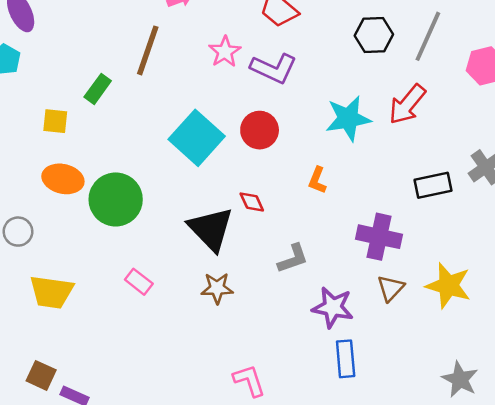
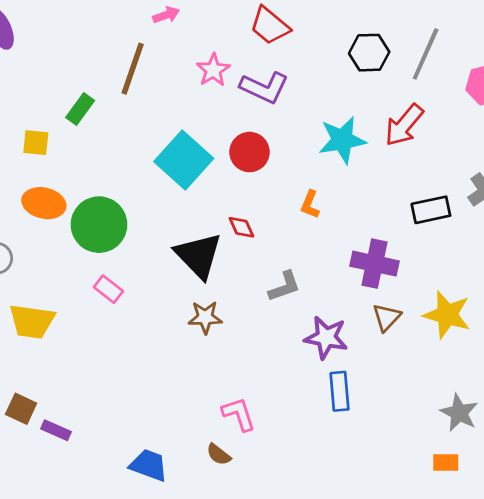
pink rectangle: (139, 282) -> (108, 289), moved

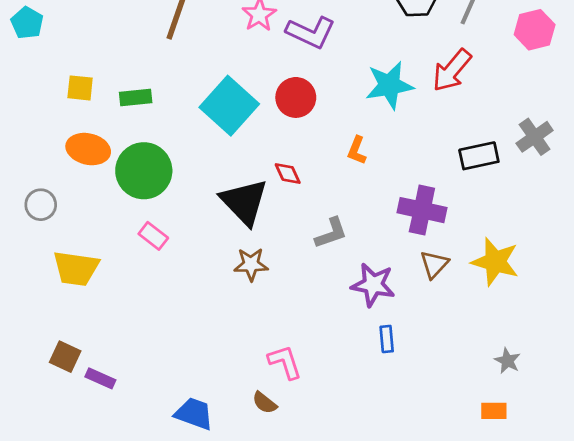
green rectangle: (80, 109) -> (136, 97), moved, turned 48
blue rectangle: (340, 391) -> (387, 339), size x0.7
gray star: (459, 413) -> (507, 361), size x0.7

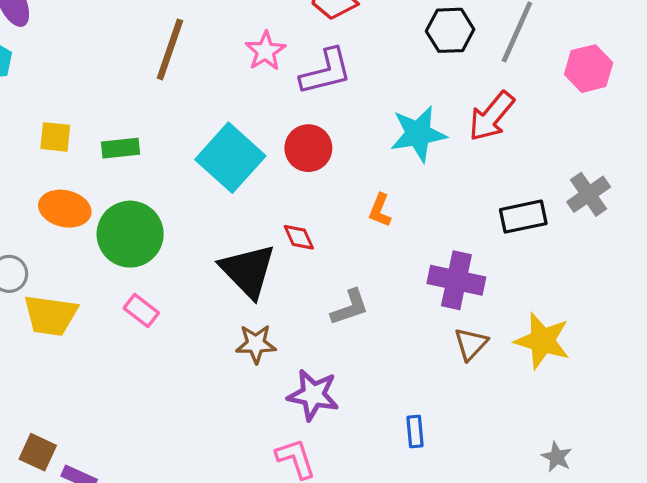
purple L-shape: (311, 32) -> (326, 72), turned -39
yellow trapezoid: (76, 268) -> (50, 315), moved
purple star: (373, 285) -> (313, 395), moved

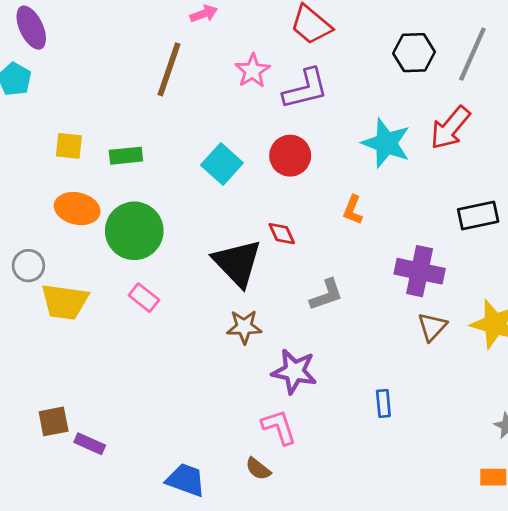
cyan star: (418, 134) -> (386, 143), turned 30
cyan square: (230, 158) -> (222, 164), size x0.7
brown square: (38, 452) -> (54, 421), turned -36

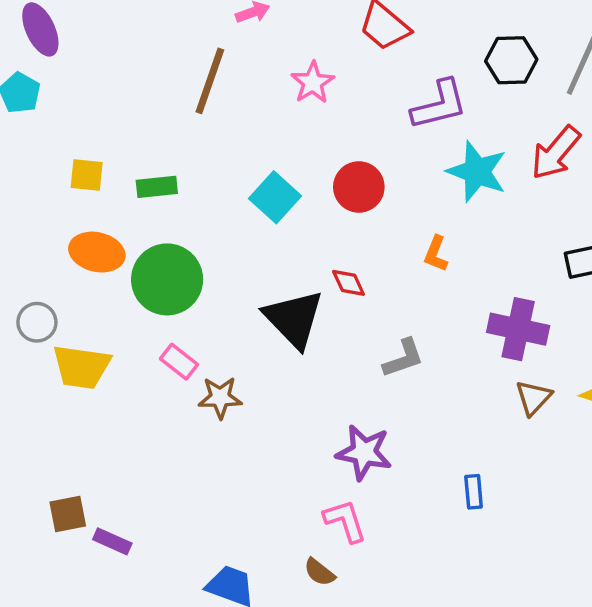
purple L-shape: (305, 89) -> (439, 105), moved
brown star: (244, 327) -> (220, 398), moved

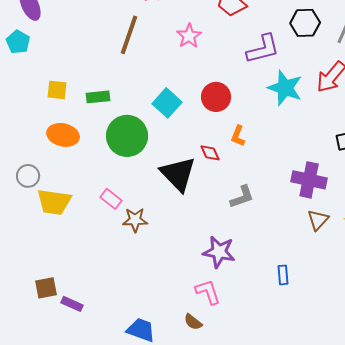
orange L-shape: (436, 254) -> (238, 136), moved
green circle: (167, 279) -> (127, 136), moved

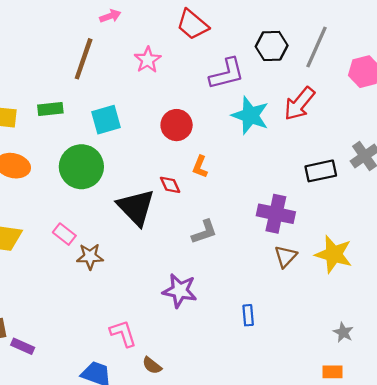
green rectangle: (98, 97) -> (50, 109), moved
cyan square: (167, 103) -> (106, 120), moved, turned 32
pink L-shape: (208, 292) -> (123, 333), moved

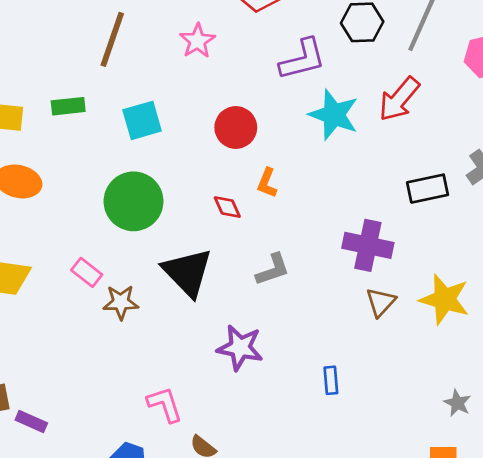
green circle: (81, 167) -> (134, 201), moved
black triangle: (136, 207) -> (188, 272), moved

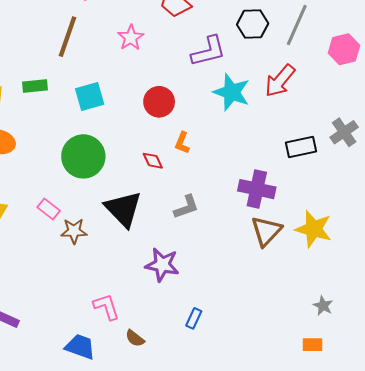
brown triangle: (381, 302) -> (266, 231), size x1.4
blue rectangle: (331, 380) -> (194, 318), moved, turned 30

